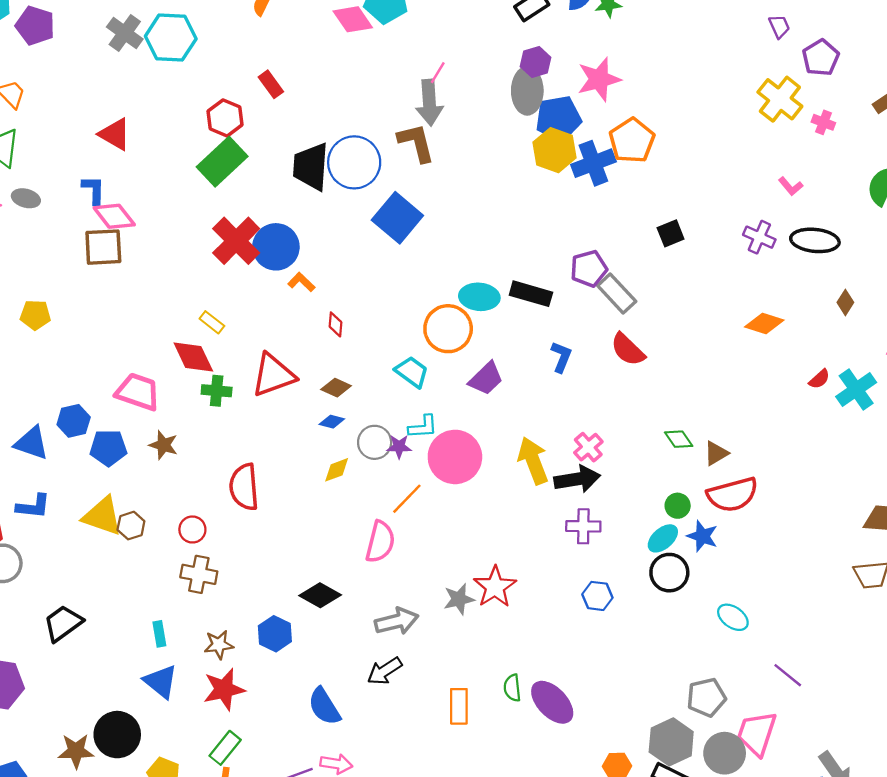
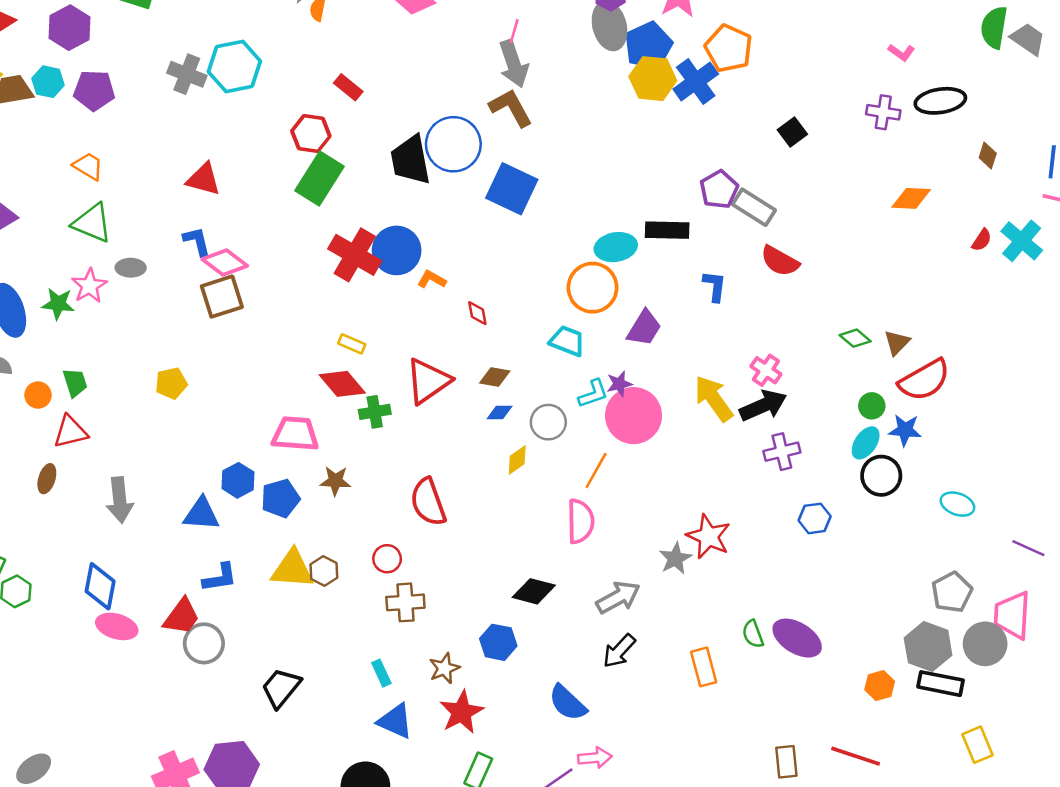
purple star: (399, 447) -> (619, 384), moved

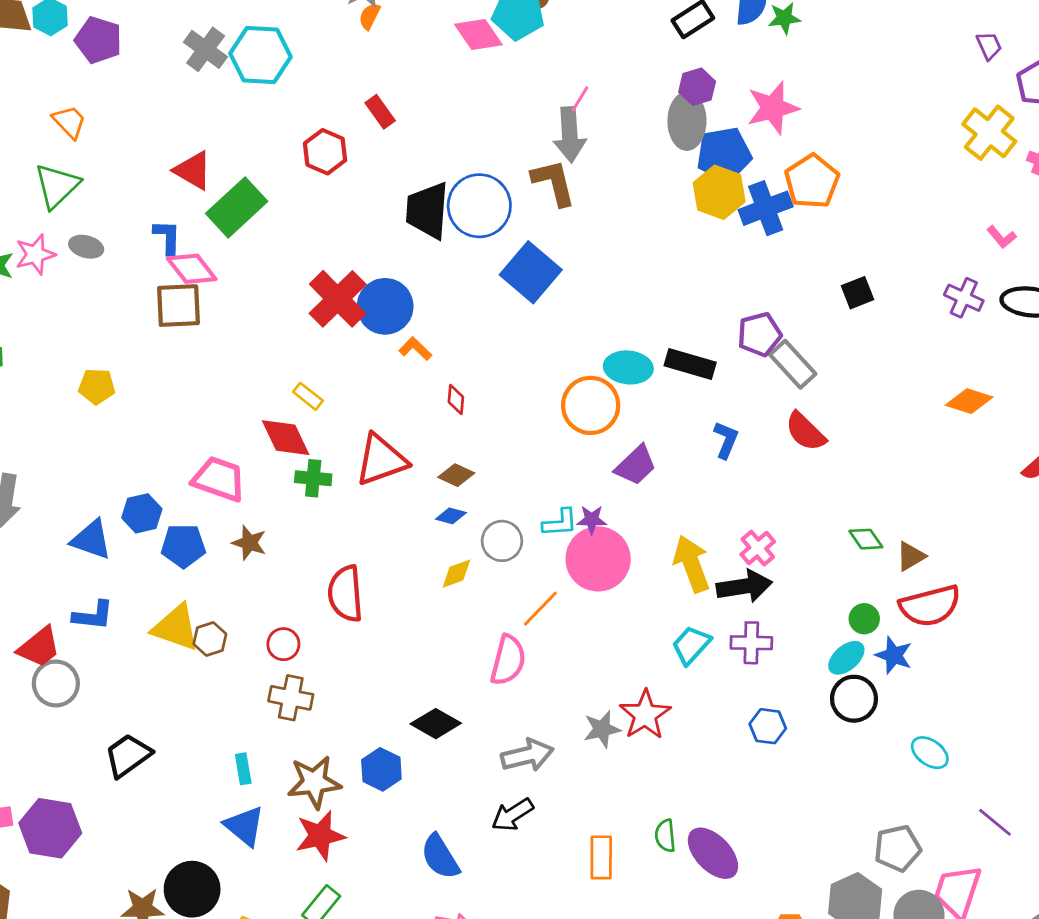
green rectangle: (319, 179) -> (237, 207), moved
green triangle: (92, 223) -> (57, 186), turned 39
cyan trapezoid: (567, 341) -> (691, 645), moved, turned -84
brown star: (444, 668) -> (314, 782), size x1.5

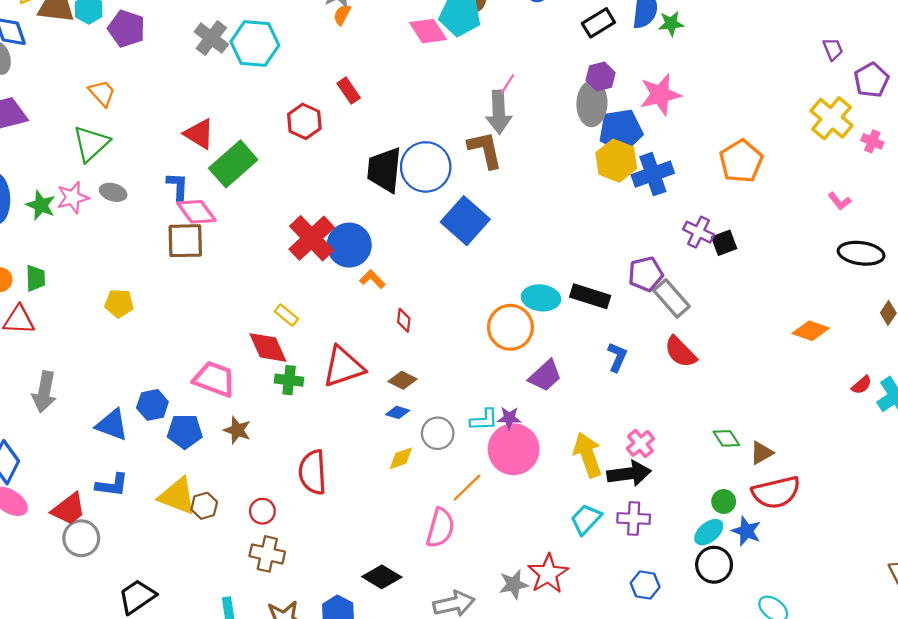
orange pentagon: (812, 181) -> (741, 161), moved
purple cross: (964, 298) -> (699, 232), moved

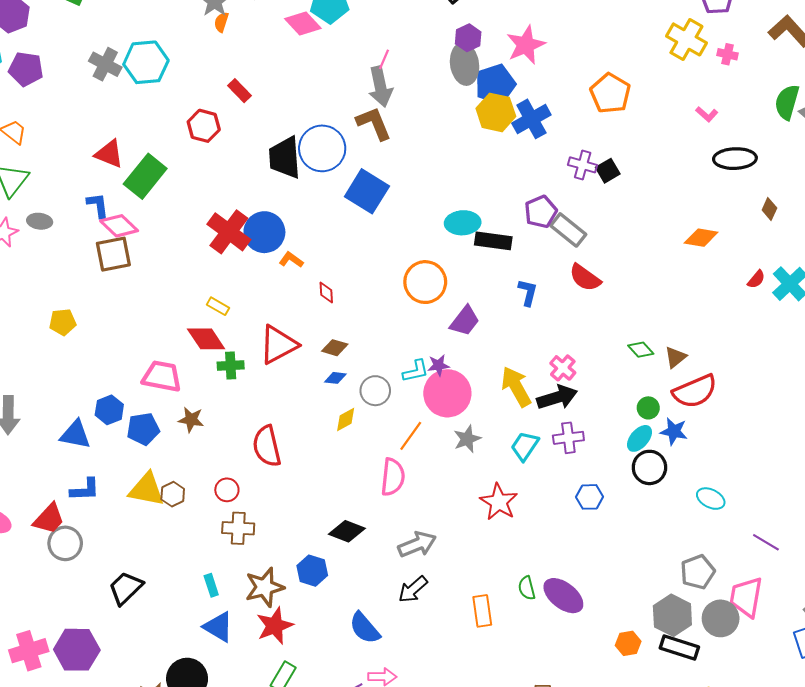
cyan ellipse: (541, 298) -> (463, 223), moved
gray star: (514, 584) -> (467, 439), moved

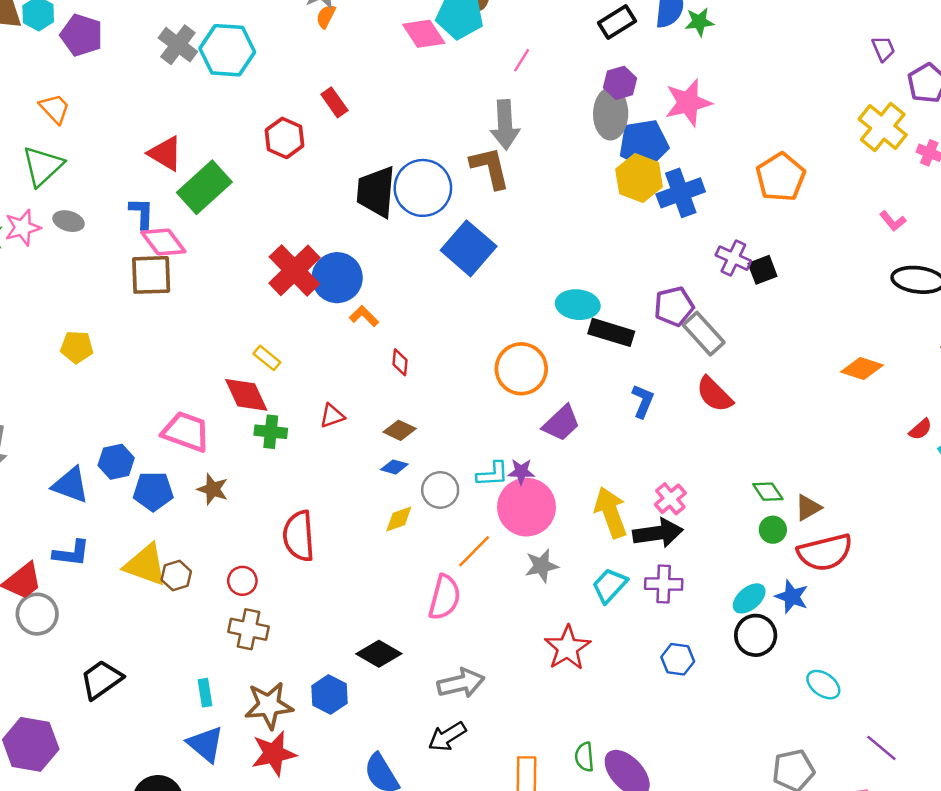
pink line: (384, 59) -> (522, 60), moved
red triangle: (278, 345) -> (332, 416), size x0.5
green circle: (648, 408) -> (773, 530), moved

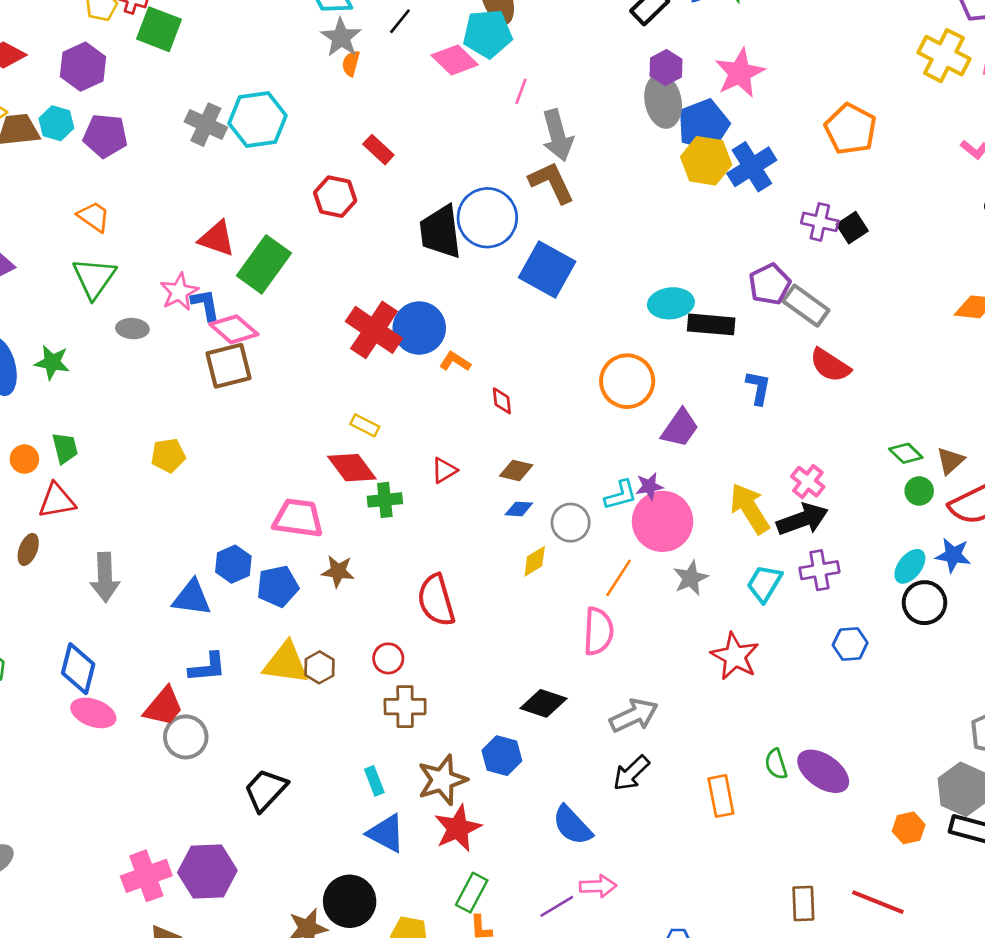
pink line: (522, 60) -> (521, 91), moved
pink star: (23, 228) -> (179, 292), moved

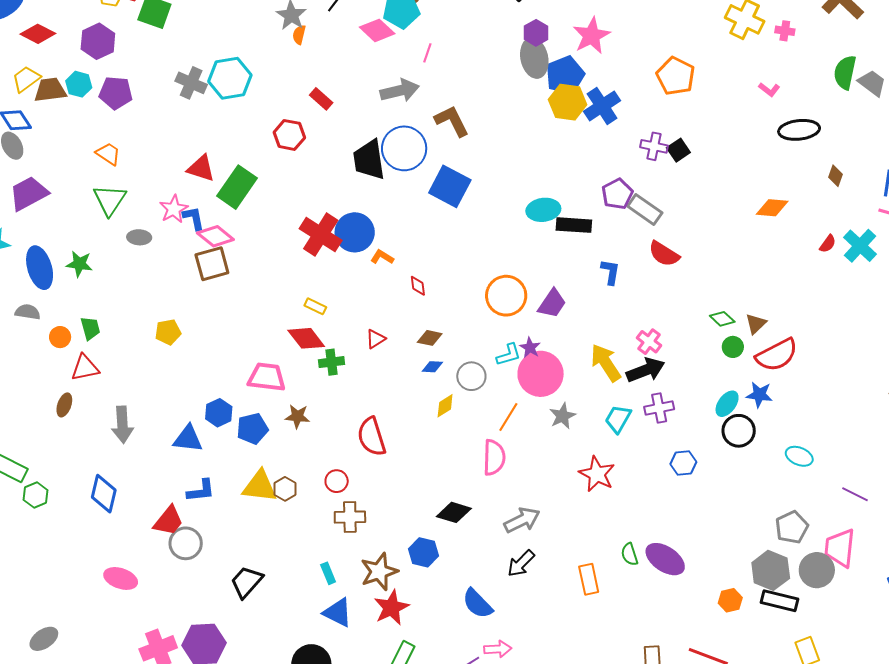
gray arrow: (557, 135) -> (400, 91), moved, turned -87
orange circle: (627, 381) -> (506, 296), moved
purple star: (649, 486) -> (530, 348), turned -30
pink ellipse: (93, 713) -> (121, 578), moved

